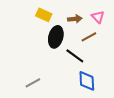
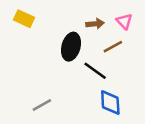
yellow rectangle: (44, 15) -> (24, 19), moved

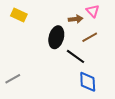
pink triangle: (124, 21) -> (93, 11), moved
gray line: (42, 105) -> (13, 79), moved

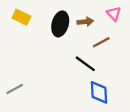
pink triangle: (93, 11) -> (114, 14), moved
black ellipse: (56, 37) -> (60, 24), moved

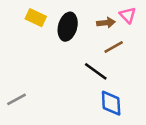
yellow rectangle: (21, 17) -> (36, 18), moved
brown arrow: (85, 22) -> (106, 23), moved

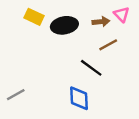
black ellipse: (68, 27) -> (64, 25), turned 65
blue diamond: (111, 103) -> (79, 98), moved

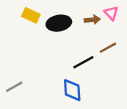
brown line: (108, 45) -> (108, 48), moved
black line: (91, 68) -> (83, 62), turned -65

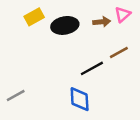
pink triangle: (111, 13) -> (123, 14), turned 32
yellow rectangle: (31, 15) -> (34, 17), turned -54

